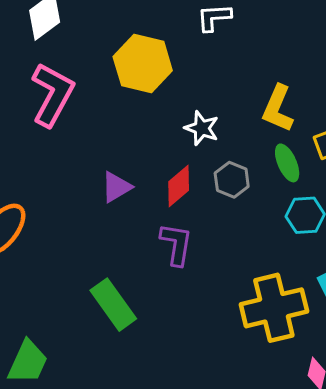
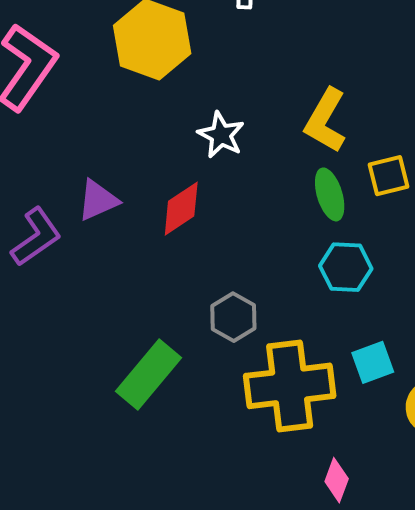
gray hexagon: (232, 180) -> (233, 317), moved
purple L-shape: (176, 244) -> (36, 237), moved, turned 39
green rectangle: (113, 305) -> (149, 375), moved, turned 69

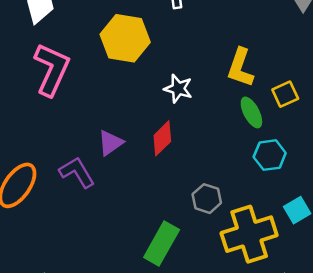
purple L-shape: (36, 237) -> (77, 172), turned -75

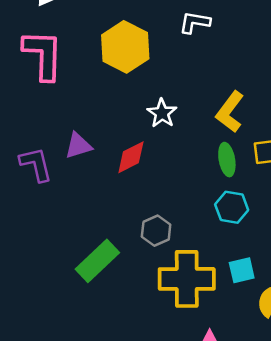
pink L-shape: (52, 69) -> (43, 55), turned -40

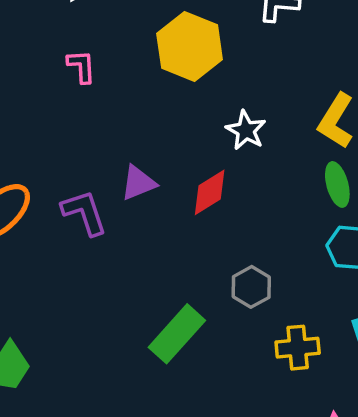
pink L-shape: (43, 55) -> (81, 66), size x0.5
yellow cross: (187, 279) -> (298, 348), size x0.6

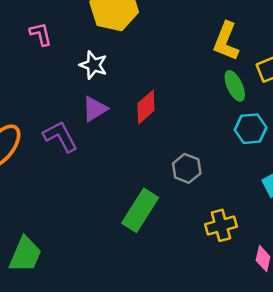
white star: (246, 130) -> (93, 65), moved
yellow cross: (298, 348) -> (221, 225), moved

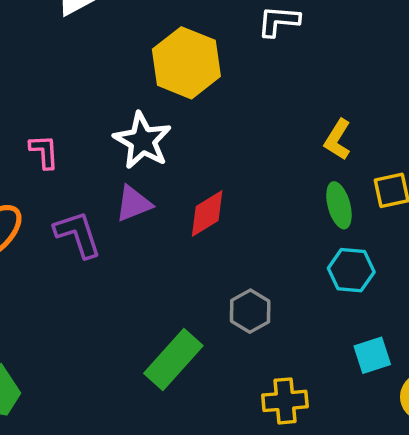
pink L-shape: (41, 34) -> (44, 152), moved
yellow L-shape: (226, 41) -> (338, 140), size x0.7
white star: (93, 65) -> (142, 141), size x1.4

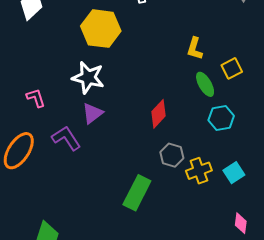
red diamond: (207, 213) -> (159, 114), moved
cyan square: (372, 355) -> (234, 173), moved
yellow cross: (285, 401) -> (199, 171), moved

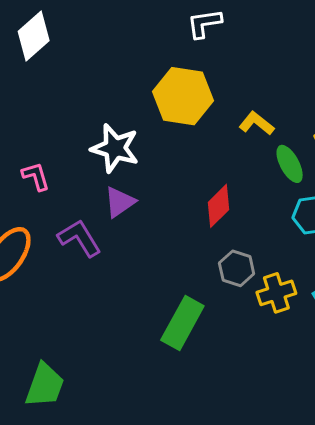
yellow hexagon: (101, 29) -> (183, 96), moved
yellow L-shape: (195, 49) -> (256, 123), moved, turned 110

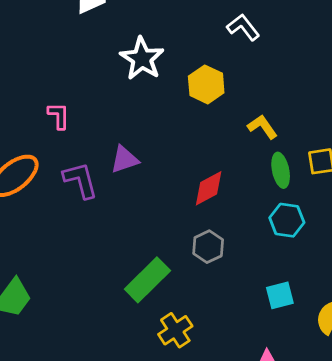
white L-shape: (204, 23) -> (243, 27), turned 44
yellow hexagon: (183, 96) -> (206, 84), size x0.7
white star: (115, 148) -> (142, 59), moved
yellow cross: (276, 293) -> (175, 330), moved, turned -32

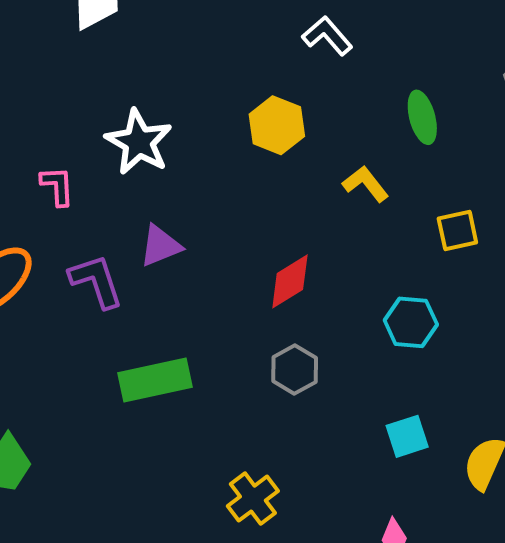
white star: (142, 59) -> (139, 142), moved
green ellipse: (281, 170) -> (422, 117), moved
green rectangle: (147, 280) -> (155, 380), moved, turned 36

